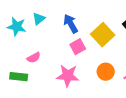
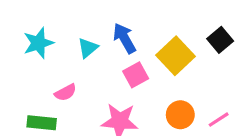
cyan triangle: (39, 19) -> (88, 48), moved
cyan star: (17, 27) -> (38, 43), turned -30

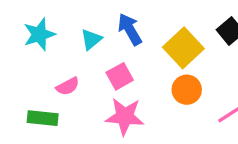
pink square: (136, 75) -> (120, 76), moved
orange circle: (180, 115) -> (187, 90), moved

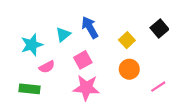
cyan star: (39, 34) -> (32, 45), moved
yellow square: (183, 48) -> (127, 40), size x0.6

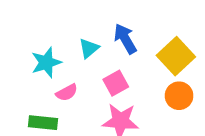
yellow square: (127, 40) -> (176, 56), size x1.6

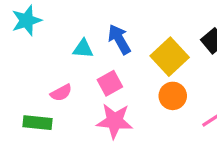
cyan triangle: (89, 48) -> (83, 49), turned 45
cyan star: (46, 63) -> (27, 20), moved

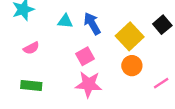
cyan triangle: (83, 49) -> (65, 21), moved
pink semicircle: (61, 93) -> (31, 48), moved

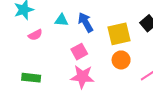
yellow square: (130, 36) -> (119, 34), turned 30
pink semicircle: (31, 48) -> (35, 35), moved

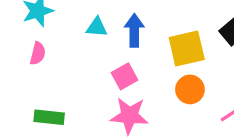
blue arrow: (86, 22) -> (134, 30), turned 30
pink semicircle: (35, 35) -> (38, 53), moved, turned -48

